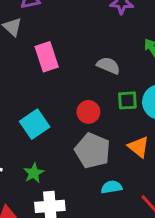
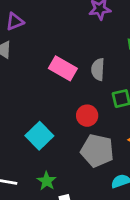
pink rectangle: (47, 57) -> (63, 68), moved, turned -32
gray semicircle: (108, 66) -> (98, 69), turned -100

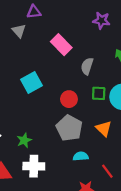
pink rectangle: (63, 68) -> (61, 45), moved
cyan square: (39, 136) -> (31, 83), moved

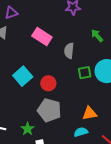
red circle: (69, 99) -> (48, 83), moved
gray pentagon: (69, 128) -> (49, 110), moved
orange triangle: (104, 129) -> (90, 113), moved, turned -42

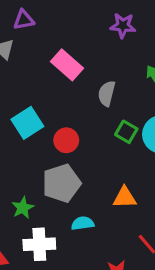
green square: (85, 73) -> (126, 132), turned 32
gray pentagon: (49, 110) -> (61, 183), turned 30
cyan semicircle: (81, 132) -> (83, 223), moved

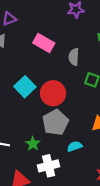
red circle: (66, 140) -> (53, 93), size x1.5

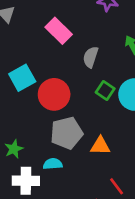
gray pentagon: (55, 122) -> (67, 133), moved
cyan semicircle: (75, 146) -> (53, 164), moved

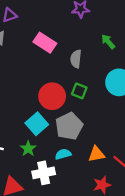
cyan square: (22, 78) -> (37, 124), moved
green square: (105, 90) -> (79, 91), moved
orange triangle: (100, 146) -> (96, 154), moved

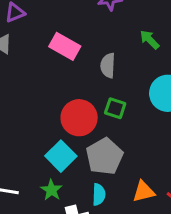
cyan semicircle: (63, 154) -> (99, 195), turned 112

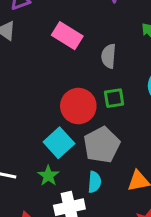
green square: (115, 108) -> (114, 98), turned -30

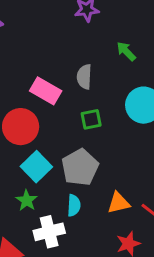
pink rectangle: (67, 36) -> (46, 91), moved
red circle: (78, 106) -> (21, 127), moved

